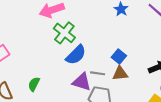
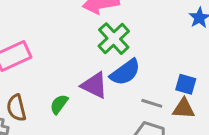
blue square: (119, 57) -> (186, 84), turned -32
purple triangle: (82, 82) -> (94, 85), moved

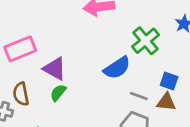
green cross: (114, 39) -> (146, 41), moved
purple triangle: (94, 85) -> (55, 69), moved

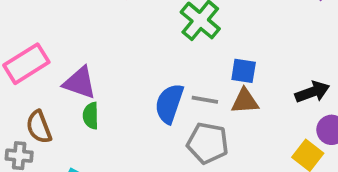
blue semicircle: (117, 68) -> (169, 104), moved, turned 152
green semicircle: (58, 93) -> (91, 116), turned -30

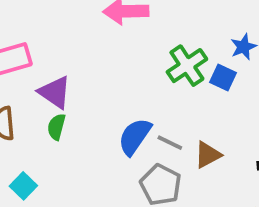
blue square: (244, 71) -> (223, 78), moved
brown triangle: (245, 101) -> (208, 155), turned -40

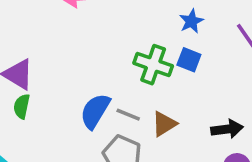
green cross: (187, 66) -> (153, 65), moved, turned -33
blue square: (223, 78) -> (189, 60), moved

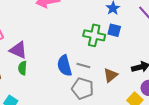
blue semicircle: (95, 111) -> (64, 66), turned -40
brown triangle: (164, 124) -> (111, 75), moved

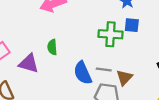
green semicircle: (22, 68) -> (52, 47), moved
brown triangle: (111, 75) -> (124, 78), moved

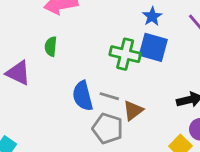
blue square: (132, 25) -> (153, 47), size x1.5
green semicircle: (52, 47) -> (51, 46), moved

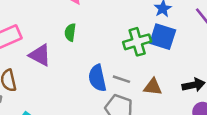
green cross: (125, 54) -> (137, 42), turned -32
brown triangle: (133, 110) -> (153, 87), moved, turned 42

